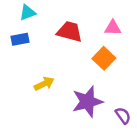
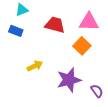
pink triangle: (113, 28) -> (89, 22), size x1.5
blue rectangle: (20, 39) -> (16, 31), turned 32

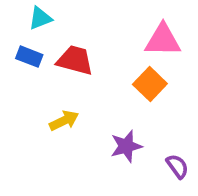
red trapezoid: (55, 25) -> (75, 60), moved
purple star: (69, 80) -> (126, 146), size x0.7

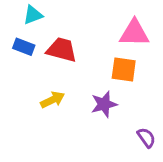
orange square: (150, 84) -> (124, 69), turned -36
purple star: (126, 146) -> (104, 104), moved

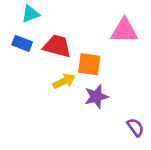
orange square: (124, 69) -> (89, 64), moved
yellow arrow: (53, 100) -> (64, 81), moved

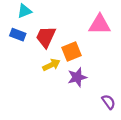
red trapezoid: (57, 46) -> (46, 37), turned -80
orange square: (89, 64) -> (72, 51), turned -30

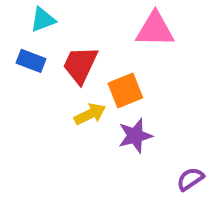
pink triangle: (100, 25) -> (155, 29), moved
purple semicircle: (109, 102) -> (190, 179), turned -88

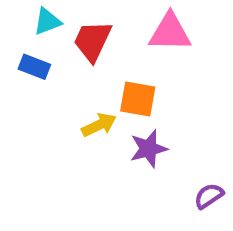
red trapezoid: (80, 65) -> (93, 41), moved
orange square: (125, 90) -> (138, 99), turned 32

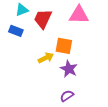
purple star: (148, 149) -> (69, 69), turned -30
purple semicircle: (209, 196) -> (67, 96), moved

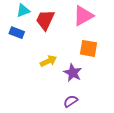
pink triangle: (79, 15) -> (83, 16), turned -30
orange square: (64, 46) -> (89, 48), moved

